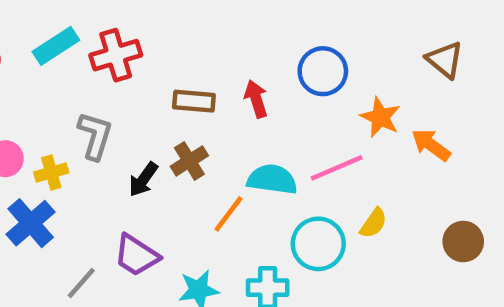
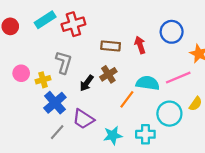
blue cross: (31, 223) -> (55, 103), moved

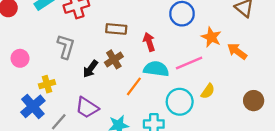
red arrow: (140, 45) -> (149, 42), moved
yellow cross: (43, 80) -> (47, 84), moved
blue cross: (55, 103) -> (33, 106), moved

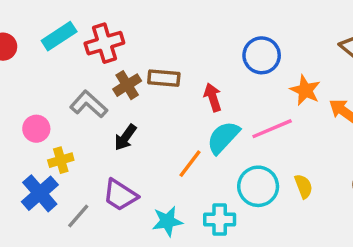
gray L-shape: (66, 47) -> (89, 104), turned -65
pink circle: (20, 58) -> (36, 129), moved
brown cross: (114, 59) -> (127, 85), moved
cyan semicircle: (156, 69) -> (223, 137), turned -55
yellow semicircle: (208, 91) -> (304, 186), moved, turned -56

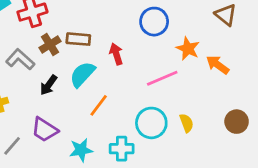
cyan semicircle: (223, 137) -> (82, 74), moved

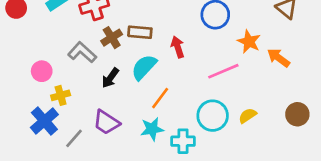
yellow semicircle: (187, 123) -> (248, 116), turned -102
cyan star: (81, 150) -> (152, 129), moved

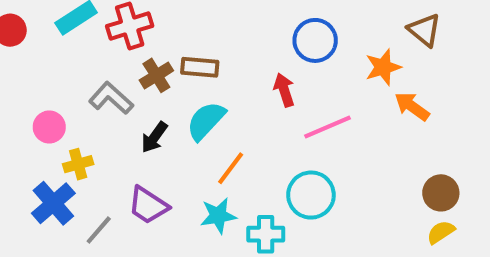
orange star: (249, 42) -> (383, 67), moved, turned 30
red arrow: (178, 47) -> (284, 90), moved
yellow semicircle: (248, 116) -> (441, 232), moved

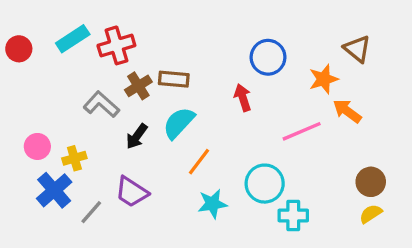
pink circle: (49, 127) -> (37, 146), moved
pink line: (327, 127) -> (302, 131), moved
cyan star: (218, 216) -> (212, 204), moved
cyan cross: (266, 234) -> (293, 216), moved

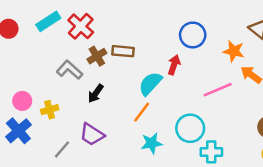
red cross: (116, 45) -> (81, 26), turned -30
orange star: (324, 79) -> (234, 51), turned 30
red arrow: (243, 98) -> (174, 65), turned 36
cyan semicircle: (179, 123) -> (150, 84), moved
blue cross: (54, 190) -> (18, 131), moved

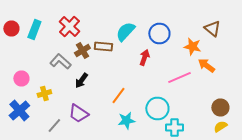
cyan rectangle: (48, 21) -> (34, 30), moved, turned -36
cyan semicircle: (150, 84) -> (125, 32), moved
pink circle: (22, 101) -> (21, 78), moved

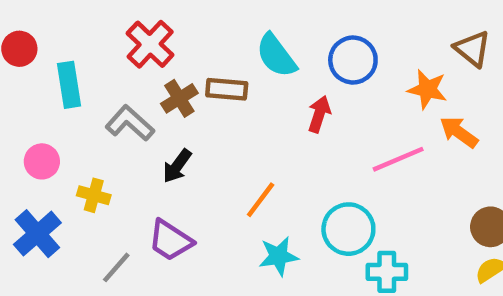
cyan rectangle: (34, 30) -> (69, 85), moved, turned -30
cyan semicircle: (125, 32) -> (276, 56), turned -80
yellow cross: (44, 94) -> (94, 195), turned 32

